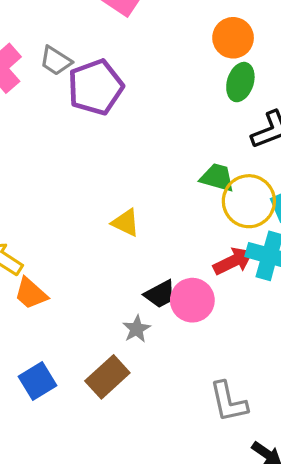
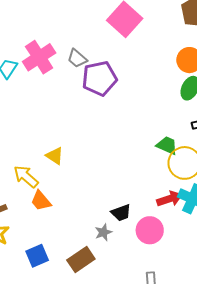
yellow triangle: (126, 223) -> (55, 156), moved
pink circle: (192, 300) -> (150, 230), moved

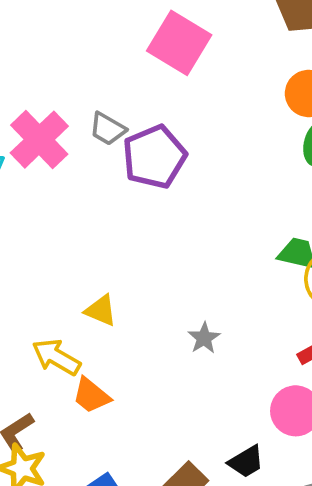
black trapezoid: (121, 213) -> (246, 462), moved
gray star: (103, 232) -> (204, 338), moved

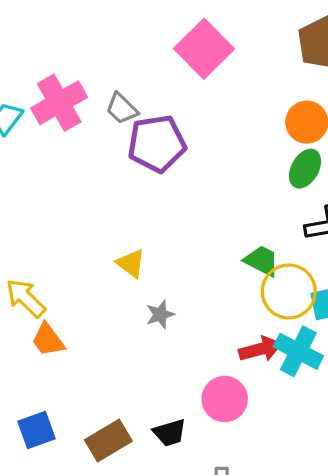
yellow triangle: (101, 310) -> (131, 263), moved

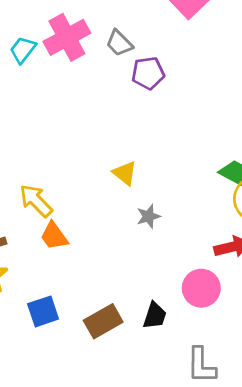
purple pentagon: (157, 144) -> (148, 73), size x0.7
black trapezoid: (170, 433) -> (155, 316), turned -56

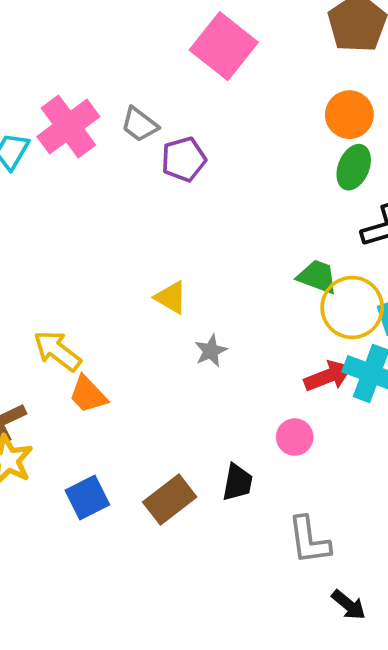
pink circle: (201, 288) -> (295, 437), size x0.7

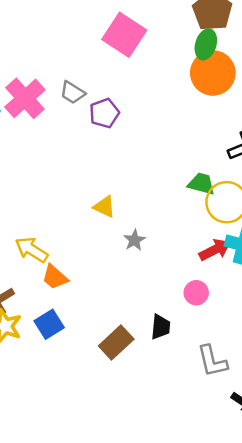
orange circle: (349, 115) -> (213, 73), size x1.4
green ellipse: (354, 167) -> (206, 44), moved
blue square: (87, 497) -> (49, 324), moved

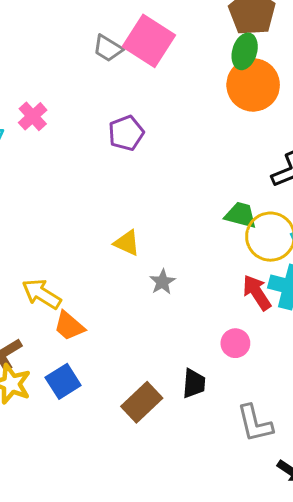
gray trapezoid: (73, 93) -> (108, 48), moved
pink cross: (25, 98) -> (33, 116), size x0.6
red arrow: (215, 250) -> (257, 293), turned -96

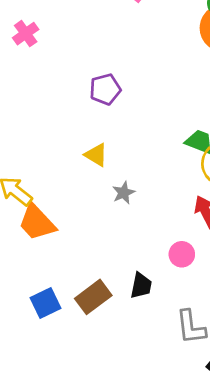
purple pentagon: (126, 133) -> (105, 89), moved
orange trapezoid: (69, 326) -> (37, 222), size x1.4
blue square: (63, 381) -> (46, 303), moved

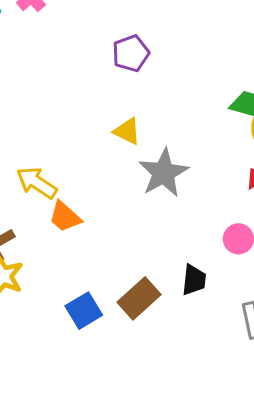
gray star: (124, 193) -> (163, 173), size x1.8
orange trapezoid: (37, 222) -> (65, 217), size x0.7

